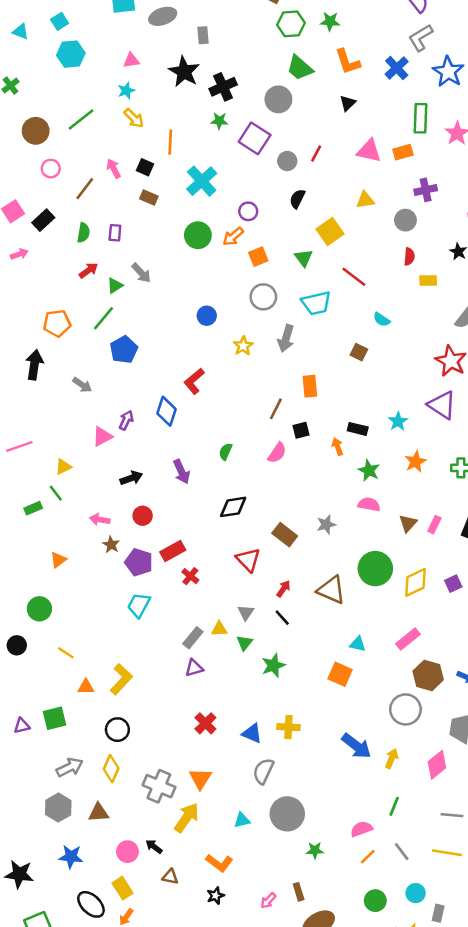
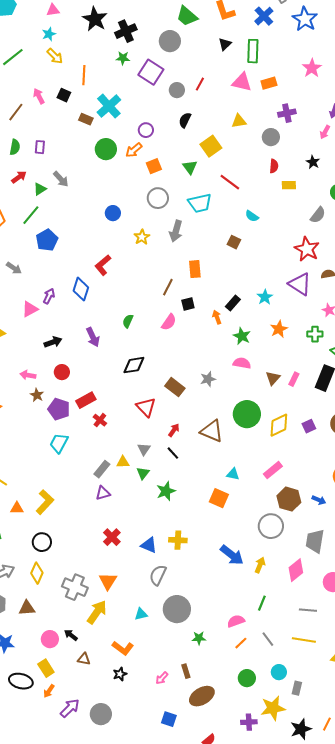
green rectangle: (421, 118) -> (253, 51), moved
brown rectangle: (149, 197) -> (86, 119), moved
black rectangle: (358, 429) -> (233, 303), turned -63
black ellipse: (91, 904) -> (21, 681), turned -30

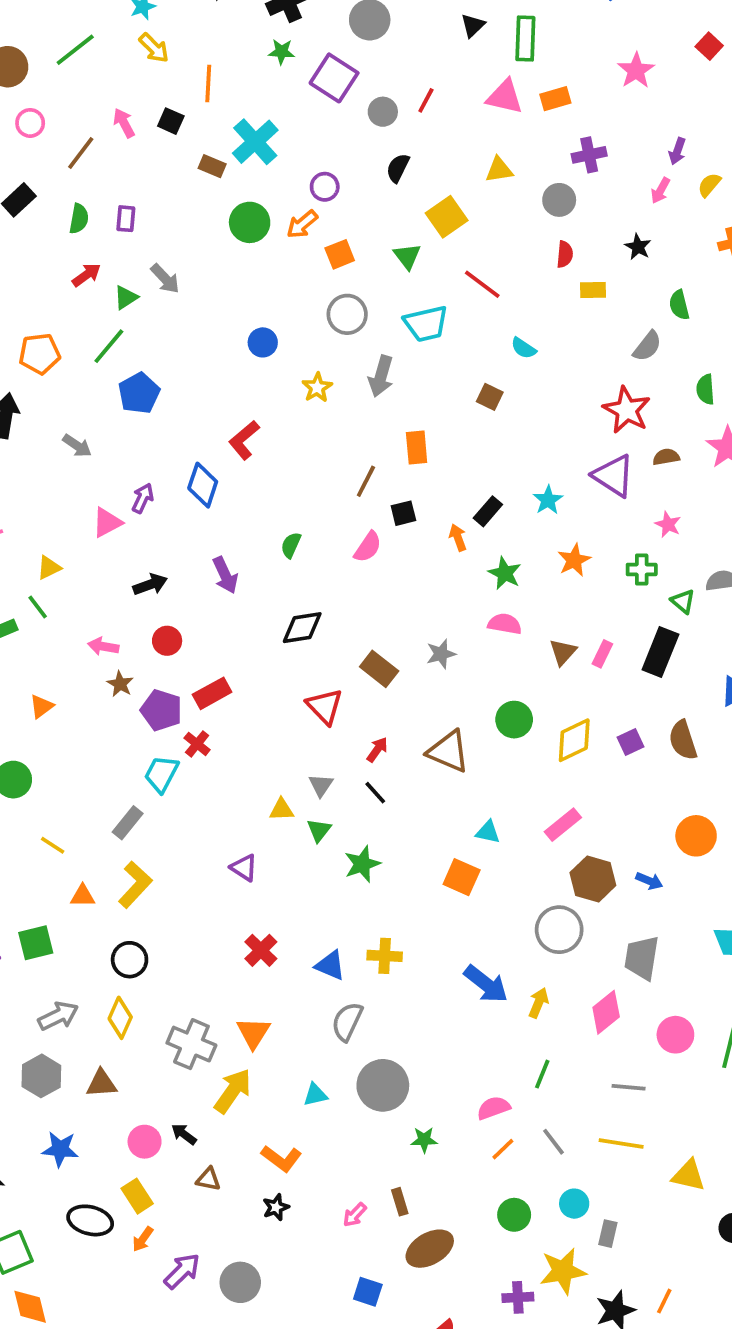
green circle: (247, 414) -> (514, 720), size x0.7
red cross: (100, 420) -> (197, 744), moved
gray rectangle: (102, 469) -> (128, 823), moved
purple triangle: (103, 493) -> (244, 868), turned 49

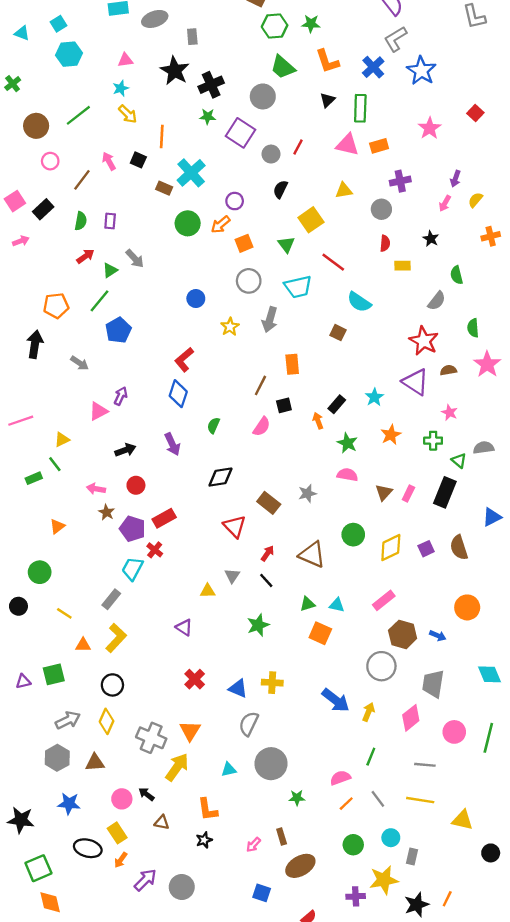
cyan semicircle: (524, 348) -> (359, 302), size x1.5
blue diamond: (203, 485) -> (178, 394), moved
green triangle: (319, 830) -> (307, 604), moved, turned 35
orange L-shape: (282, 1159) -> (208, 809), turned 45

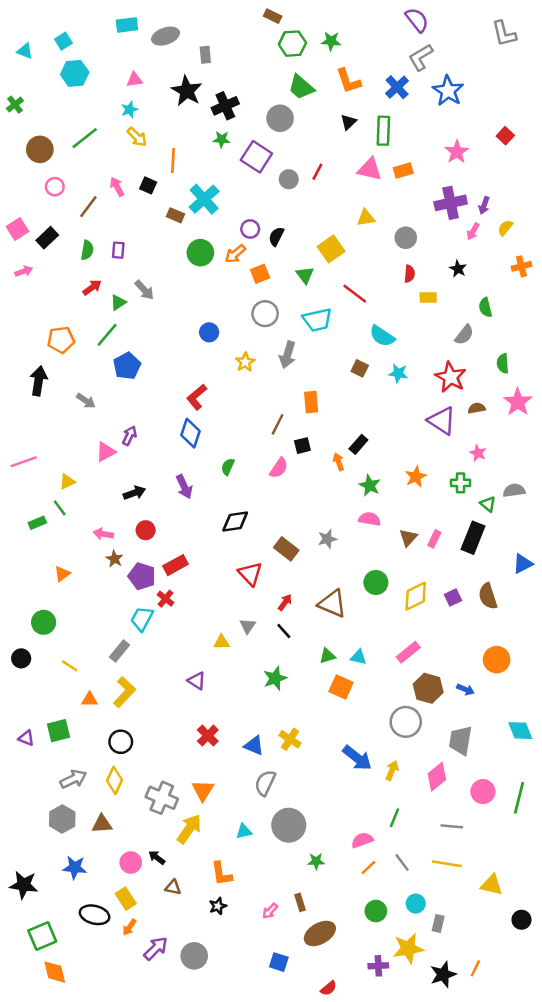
purple cross: (400, 181) -> (451, 203), moved, size x1.4
black semicircle: (280, 189) -> (276, 236), moved
cyan star: (374, 397) -> (398, 373), moved, turned -30
purple triangle: (23, 681) -> (26, 738), turned 35
yellow cross: (272, 683) -> (290, 739), turned 30

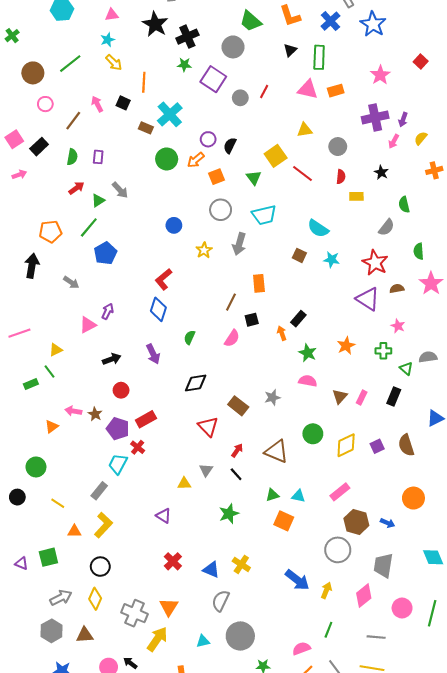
red line: (355, 294) -> (302, 173), moved
pink arrow: (103, 534) -> (73, 411), moved
black rectangle: (473, 538) -> (394, 396), size x0.7

